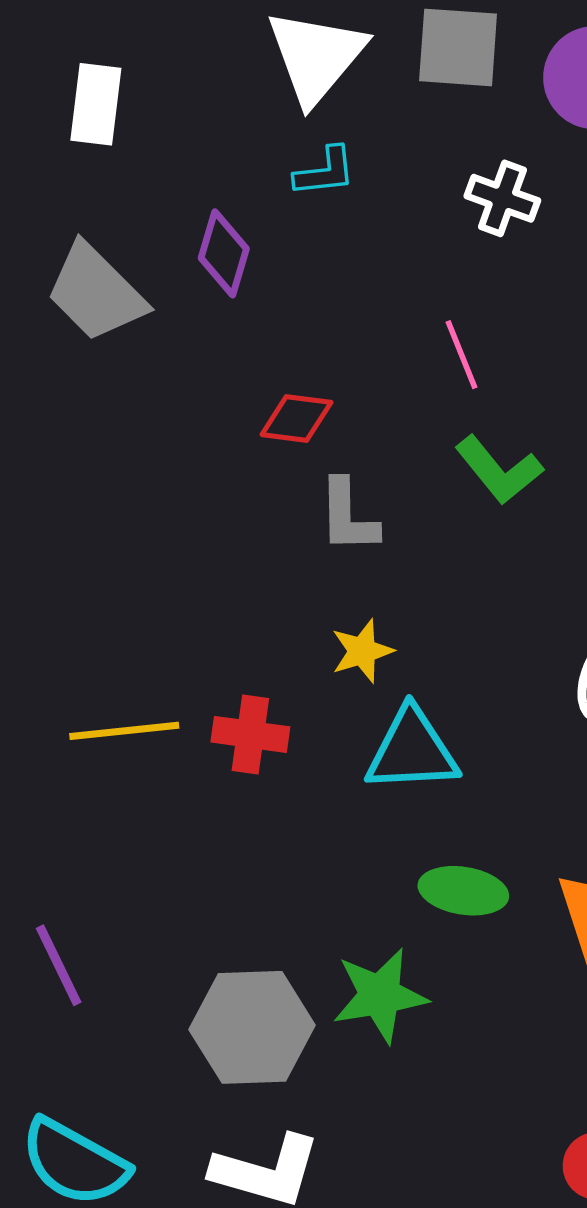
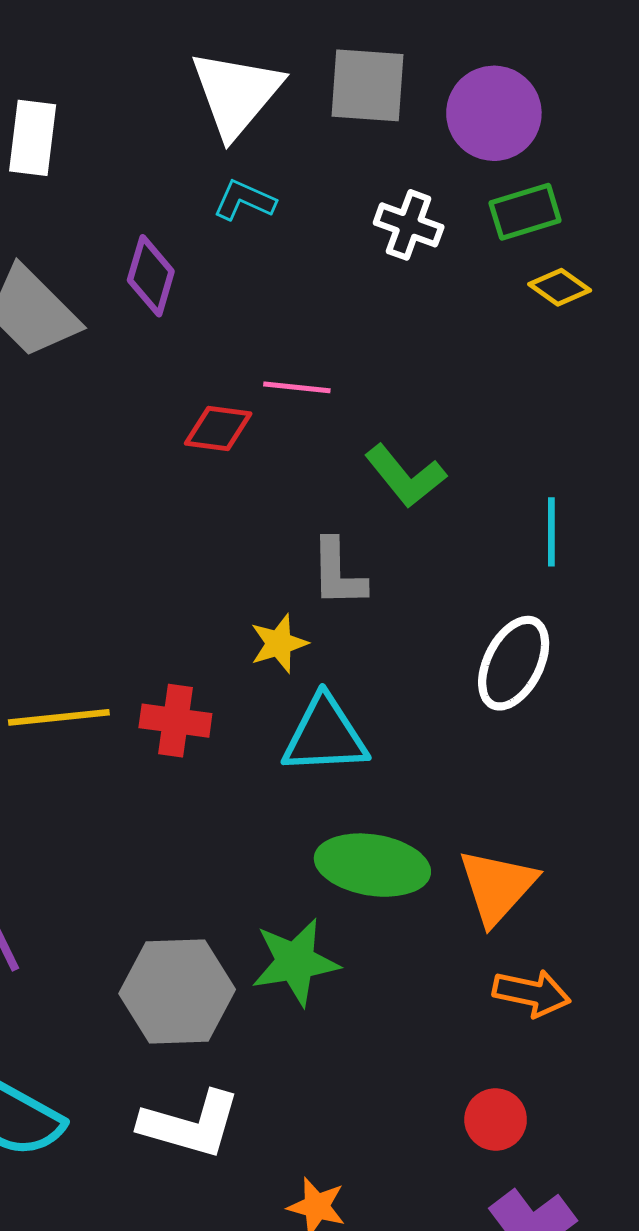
cyan L-shape: (325, 172) -> (244, 200), turned -150
pink line: (462, 355) -> (297, 387), moved, turned -62
gray L-shape: (348, 516) -> (338, 573), moved
green ellipse: (463, 891) -> (372, 865), size x1.4

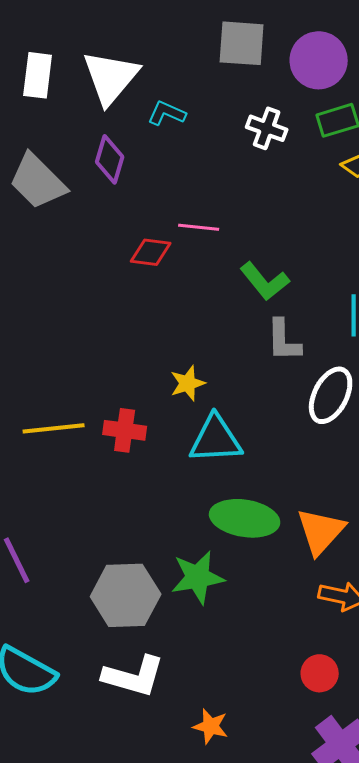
white triangle: (236, 94) -> (111, 77), moved
gray L-shape: (338, 573) -> (284, 340), moved

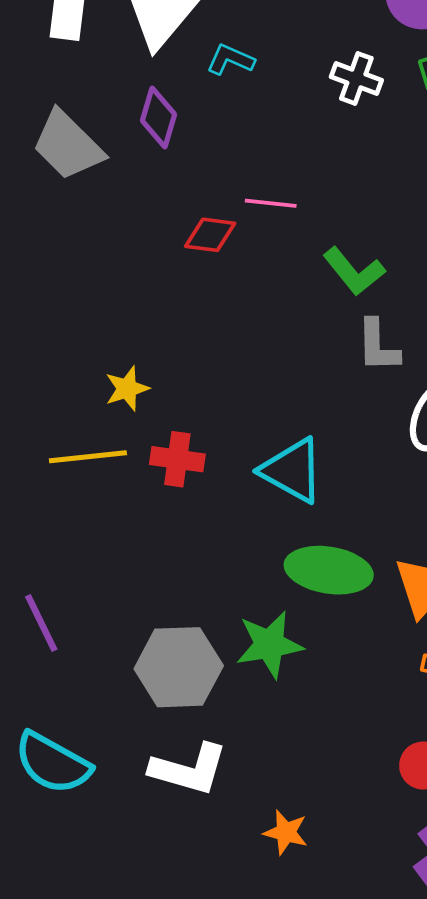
yellow star: (188, 383) -> (127, 389), moved
cyan triangle: (216, 439) -> (292, 471), turned 32

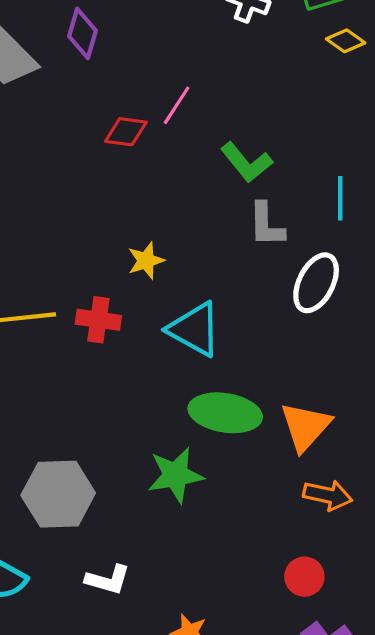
pink line: (271, 203) -> (177, 105), turned -63
yellow star: (127, 389) -> (146, 261), moved
gray hexagon: (179, 667) -> (58, 494), moved
white L-shape: (189, 769) -> (108, 580), size x0.7

